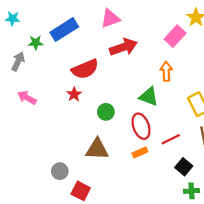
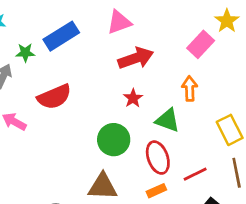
red semicircle: (85, 69) -> (54, 97), moved
red star: (74, 94) -> (133, 98), moved
green circle: (106, 112) -> (114, 140), size x1.5

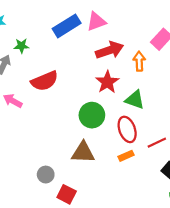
blue rectangle: (61, 36) -> (67, 26), moved
orange arrow: (190, 89) -> (139, 61), moved
red star: (133, 98) -> (107, 82), size x1.5

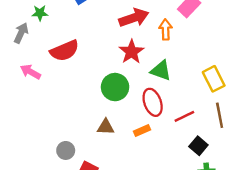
brown triangle: (83, 153) -> (106, 127), size x0.7
orange rectangle: (126, 156) -> (142, 130), moved

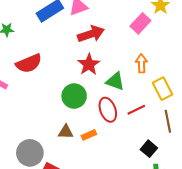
orange arrow: (166, 29) -> (142, 63), moved
red line: (184, 116) -> (136, 110), moved
orange rectangle: (142, 130) -> (89, 135), moved
gray circle: (66, 150) -> (30, 153), size x1.6

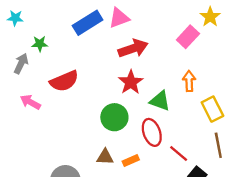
red line: (136, 110) -> (179, 153), moved, turned 66

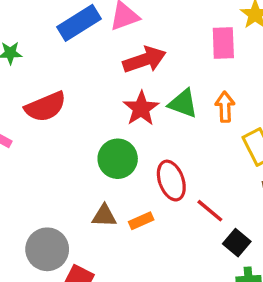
pink rectangle: (188, 37) -> (223, 43), turned -45
green triangle: (160, 101) -> (183, 103), moved

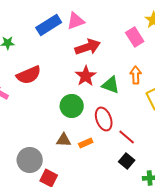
pink rectangle: (223, 43) -> (135, 37), turned -30
green triangle: (183, 103) -> (111, 85), moved
black square: (237, 243) -> (127, 161), moved

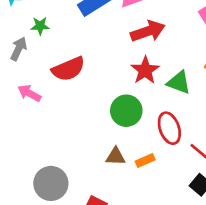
gray circle: (30, 160) -> (51, 183), moved

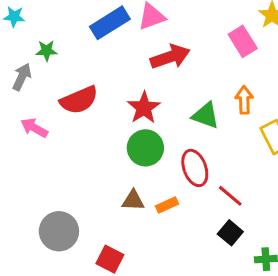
red star: (145, 70) -> (144, 108), moved

